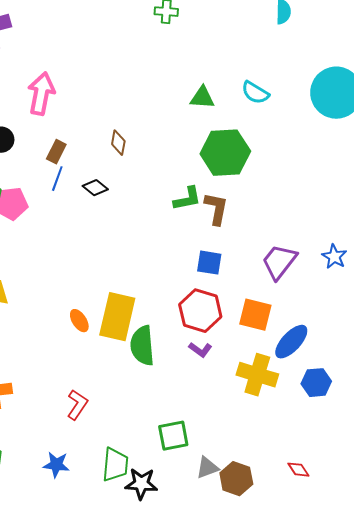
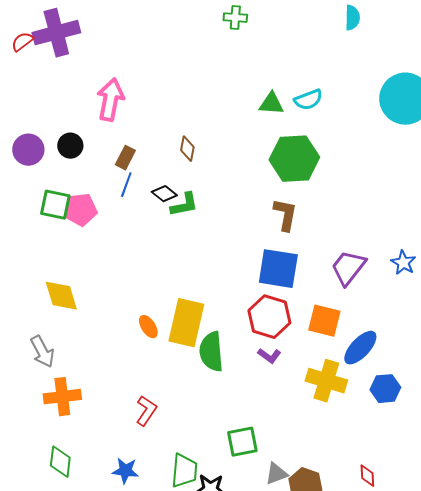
cyan semicircle: (255, 93) -> (308, 100), moved, turned -52
green L-shape: (187, 199) -> (184, 205), moved
blue square: (209, 263) -> (278, 269), size x1.6
red diamond: (298, 470) -> (367, 476), turned 30

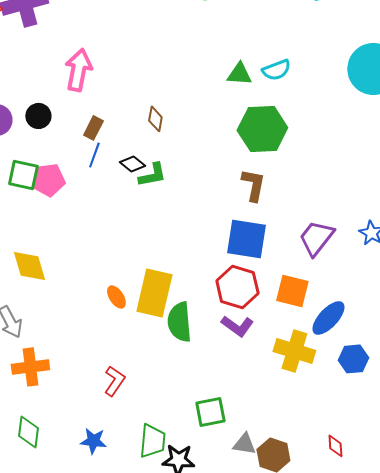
purple L-shape: (269, 356) -> (237, 326), size x1.4
gray triangle: (276, 474) -> (244, 444), turned 30

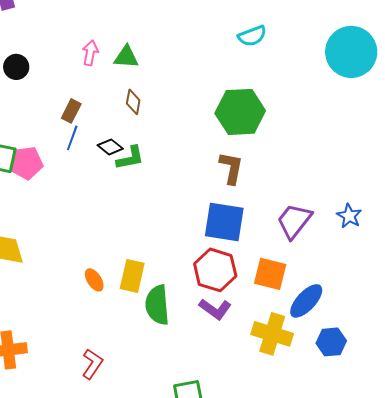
pink arrow: (78, 70) -> (90, 53), moved, size x0.6
cyan semicircle: (276, 70) -> (252, 36), moved
green triangle: (239, 74) -> (126, 57), moved
black circle: (38, 116) -> (16, 67), moved
yellow rectangle: (154, 293) -> (132, 276), size x0.7

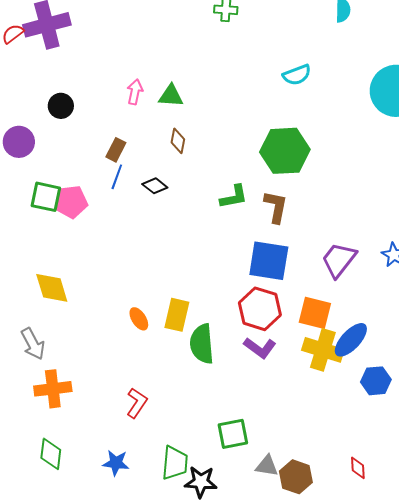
green L-shape: (130, 158) -> (234, 197), moved
yellow cross: (272, 334) -> (323, 350), moved

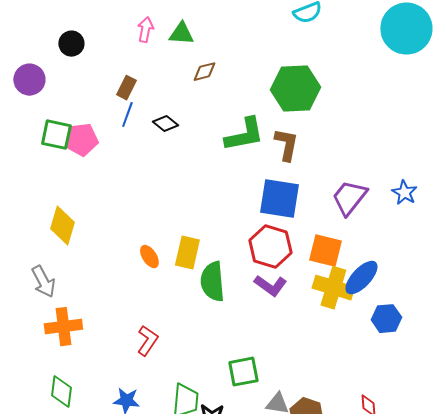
brown diamond: (178, 141) -> (204, 72), moved, turned 65
green L-shape: (234, 197) -> (244, 135), size x1.4
yellow diamond: (52, 288) -> (62, 226), turned 33

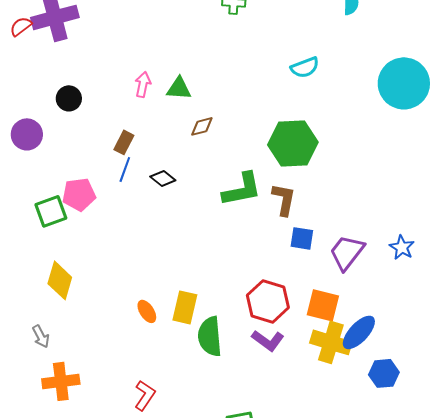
green square: (56, 135) -> (51, 211), moved, turned -32
blue square: (279, 199) -> (302, 238), moved, size x0.6
gray arrow: (43, 282) -> (41, 336), size x0.7

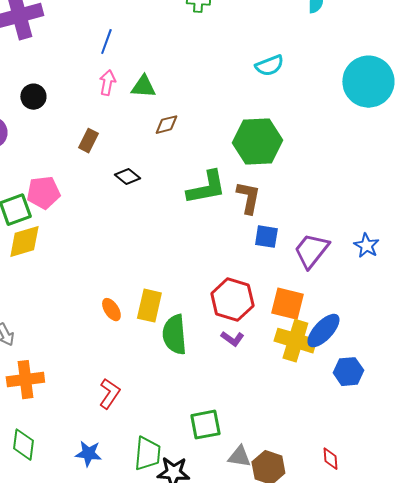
blue line: (125, 169) -> (106, 42), moved
yellow diamond: (60, 280) -> (24, 242), moved, turned 57
purple L-shape: (268, 340) -> (232, 339), size x0.7

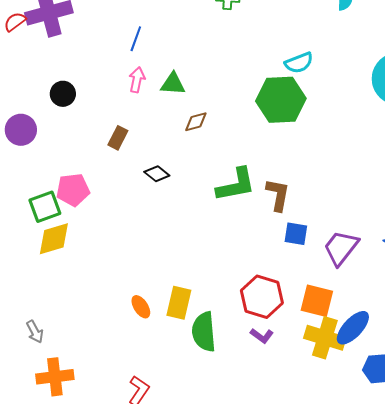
green hexagon: (257, 142) -> (281, 100), moved

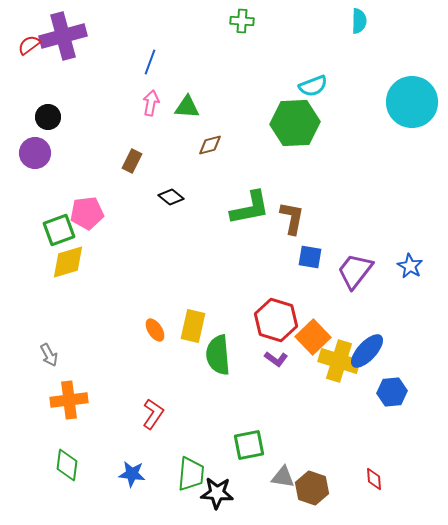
black circle: (63, 94) -> (48, 117), moved
orange square: (317, 301) -> (313, 337), moved, turned 32

